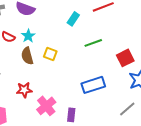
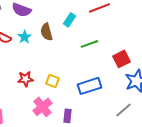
yellow square: (50, 54) -> (52, 81), moved
brown semicircle: (27, 56) -> (46, 32), moved
red star: (24, 90) -> (25, 79), moved

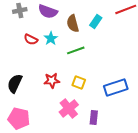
brown semicircle: (46, 32) -> (73, 23), moved
green line: (89, 44) -> (76, 50), moved

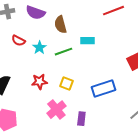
cyan rectangle: (96, 21) -> (87, 41), moved, turned 56
cyan star: (51, 38) -> (39, 48), moved

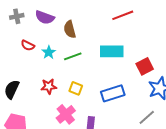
cyan rectangle: (87, 41) -> (112, 51), moved, size x1.6

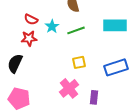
red star: (49, 86) -> (29, 38), moved
yellow square: (76, 88) -> (79, 62), turned -32

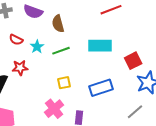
red star: (29, 38) -> (20, 68), moved

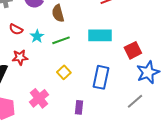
yellow square: (64, 83) -> (64, 72), turned -32
blue rectangle: (101, 88) -> (101, 77), turned -60
pink cross: (54, 109) -> (39, 98), moved

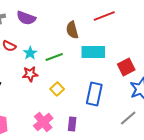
brown semicircle: (58, 13) -> (72, 30), moved
red star: (20, 57) -> (30, 74), moved
pink cross: (39, 98) -> (43, 122), moved

